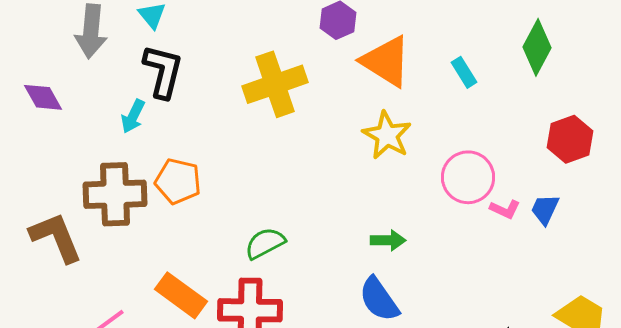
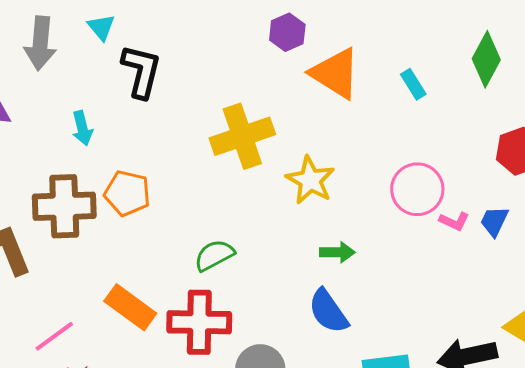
black L-shape: (163, 71) -> (141, 71), moved
yellow cross: (275, 84) -> (242, 136), moved
cyan arrow: (133, 116) -> (82, 128), turned -40
yellow star: (387, 135) -> (310, 180), moved

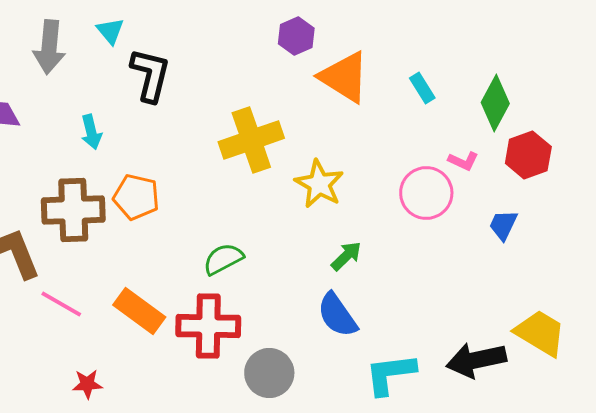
green diamond: (486, 59) -> (495, 103), moved
pink L-shape: (454, 221) -> (463, 161), moved
green arrow: (337, 252) -> (346, 256), turned -44
pink line: (54, 336) -> (61, 304), moved, turned 66

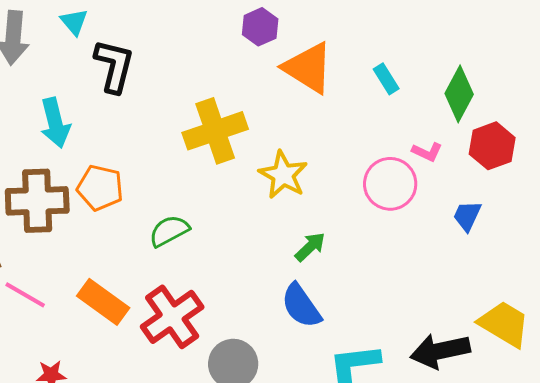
cyan arrow: (91, 132) -> (55, 123), size x1.4
green semicircle: (223, 259) -> (169, 231), moved
red cross: (208, 326) -> (172, 317), turned -36

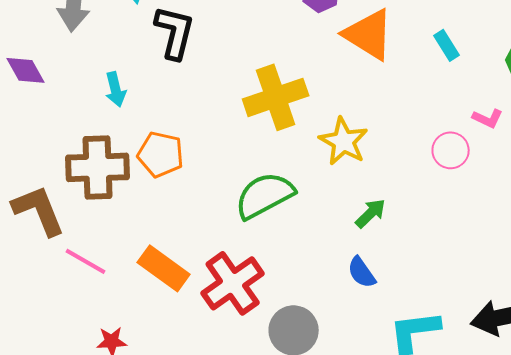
cyan arrow: (55, 123) -> (116, 89), size x0.7
pink circle: (390, 184) -> (451, 150), size x0.7
green semicircle: (169, 231) -> (265, 195), moved, size x1.5
blue semicircle: (301, 306) -> (362, 272), size x0.7

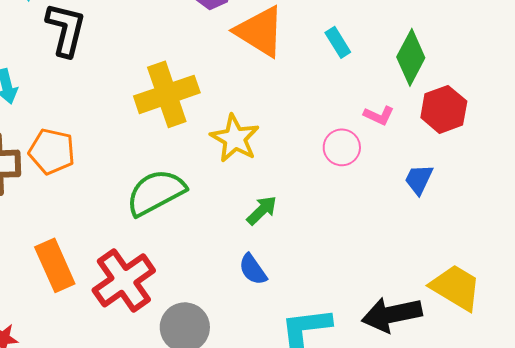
orange rectangle: (164, 268) -> (55, 265), turned 30

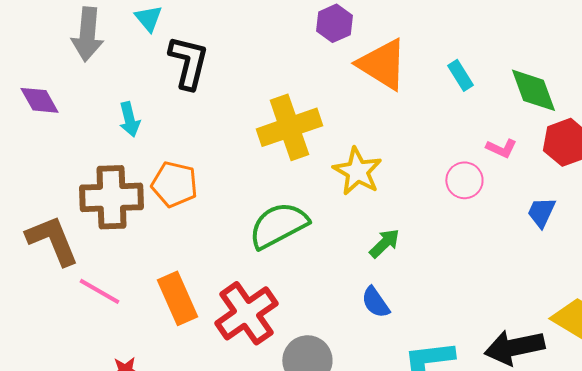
green diamond: (411, 57) -> (533, 90), turned -48

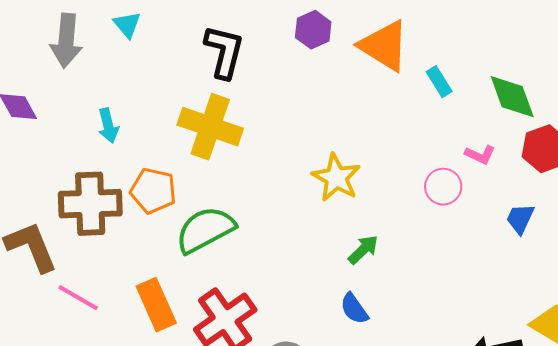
black L-shape: (188, 62) -> (224, 52), moved
orange triangle: (382, 64) -> (384, 46), moved
yellow cross: (289, 127) -> (210, 127), moved, turned 38
green semicircle: (278, 225) -> (205, 230), moved

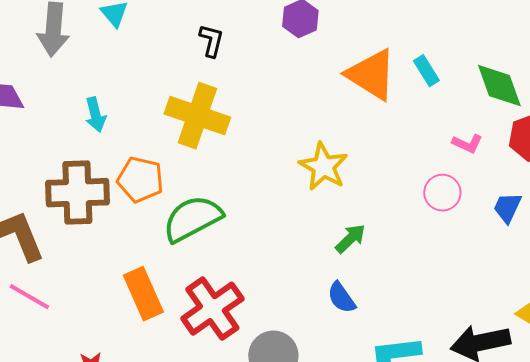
orange triangle: (384, 46) -> (371, 75), moved
black L-shape: (224, 52) -> (211, 41), size x0.6
pink circle: (443, 187) -> (442, 193), moved
pink line: (78, 298) -> (29, 297), moved

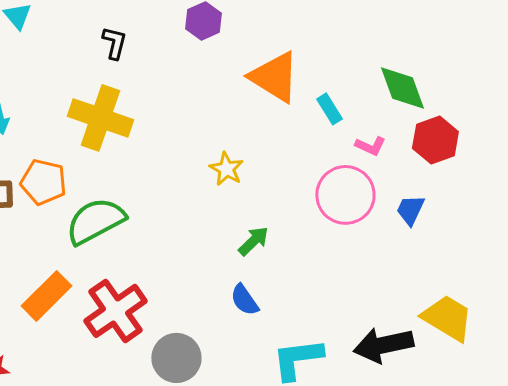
cyan rectangle: (426, 71) -> (329, 109), moved
yellow star: (323, 167) -> (226, 169), size x0.7
pink circle: (442, 193) -> (345, 195), size x1.6
orange rectangle: (143, 294) -> (46, 296), turned 69

